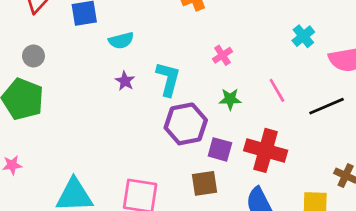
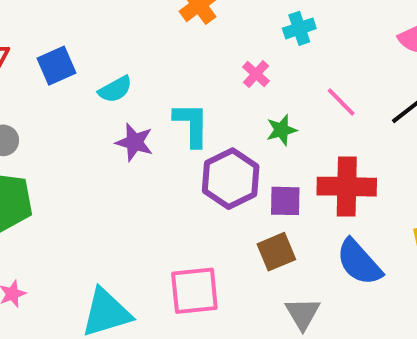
cyan cross: (303, 36) -> (299, 28), moved, turned 35
purple star: (125, 81) -> (134, 142), size x1.4

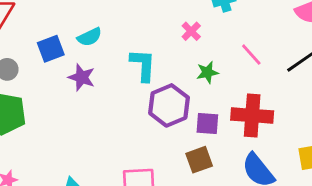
blue square: (56, 66) -> (51, 49), moved
purple star: (134, 142) -> (82, 77), moved

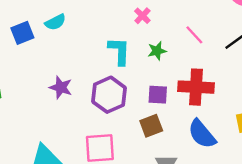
cyan L-shape: (143, 65) -> (119, 51), moved
purple star: (82, 77) -> (61, 87), moved
purple hexagon: (169, 105) -> (109, 95), moved

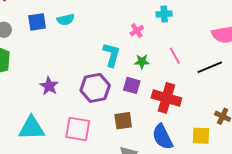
purple star: (61, 87) -> (49, 86), moved
purple square: (158, 95) -> (132, 85), moved

